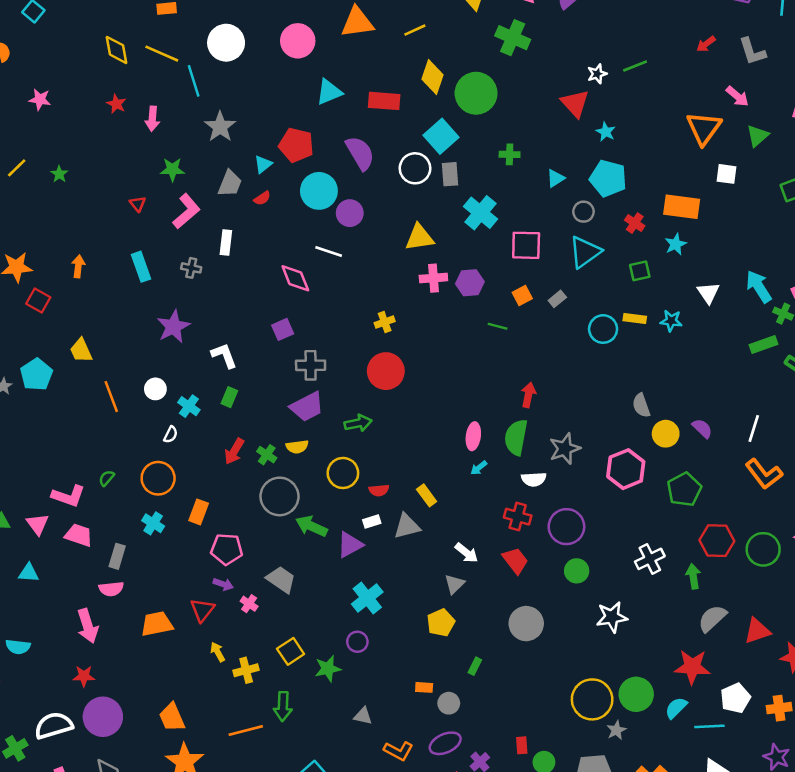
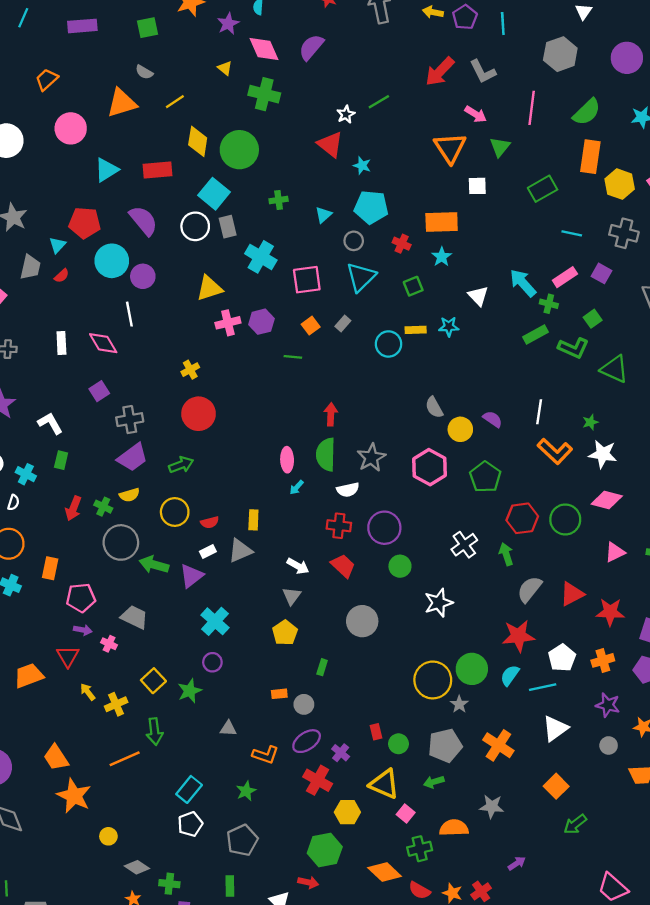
red arrow: (706, 44) -> (440, 72), size x1.8
white rectangle: (226, 242) -> (61, 343), moved
white line: (329, 251) -> (129, 314), turned 70
yellow rectangle: (427, 495) -> (253, 520), turned 48

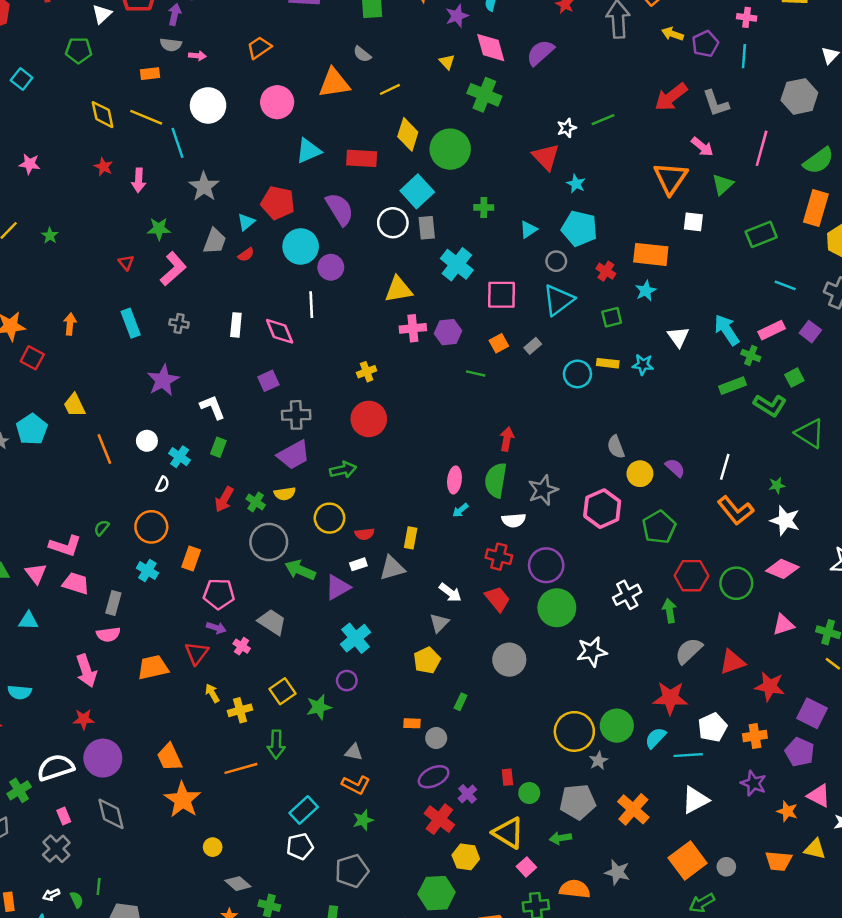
green circle: (400, 566) -> (557, 608), size x1.6
gray circle: (609, 745) -> (726, 867), moved
orange L-shape: (265, 755) -> (356, 785), moved
orange square: (556, 786) -> (688, 860), size x1.4

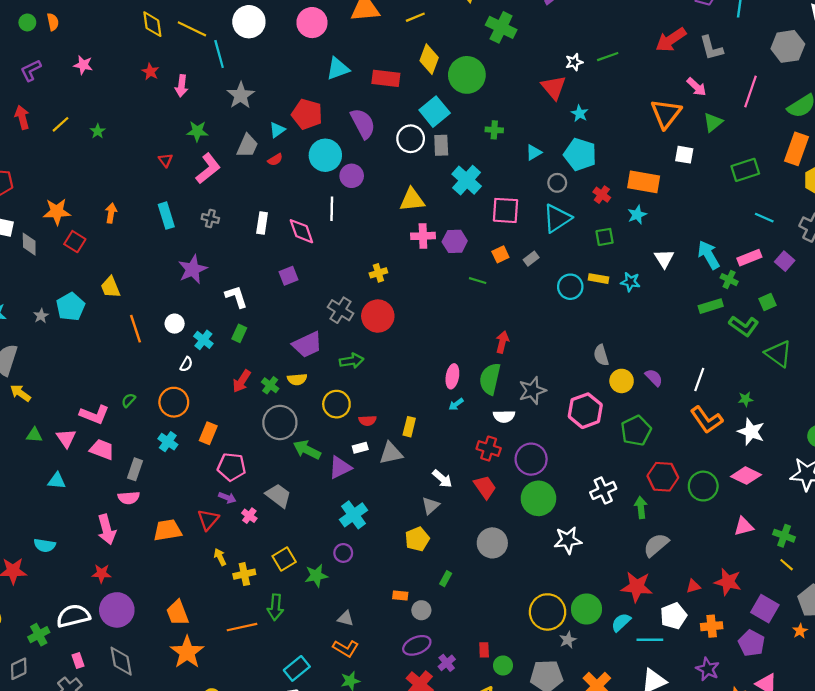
gray cross: (296, 415) -> (341, 310), moved, turned 30
red triangle: (732, 662) -> (693, 586), moved, size x0.6

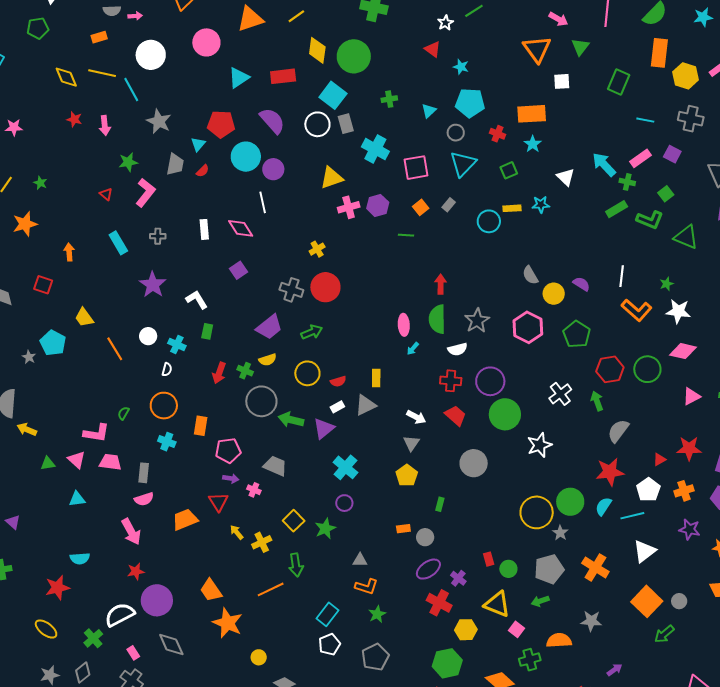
red triangle: (554, 87) -> (433, 49), size x0.7
green rectangle: (745, 170) -> (619, 82), turned -35
orange star: (57, 212) -> (25, 224), moved

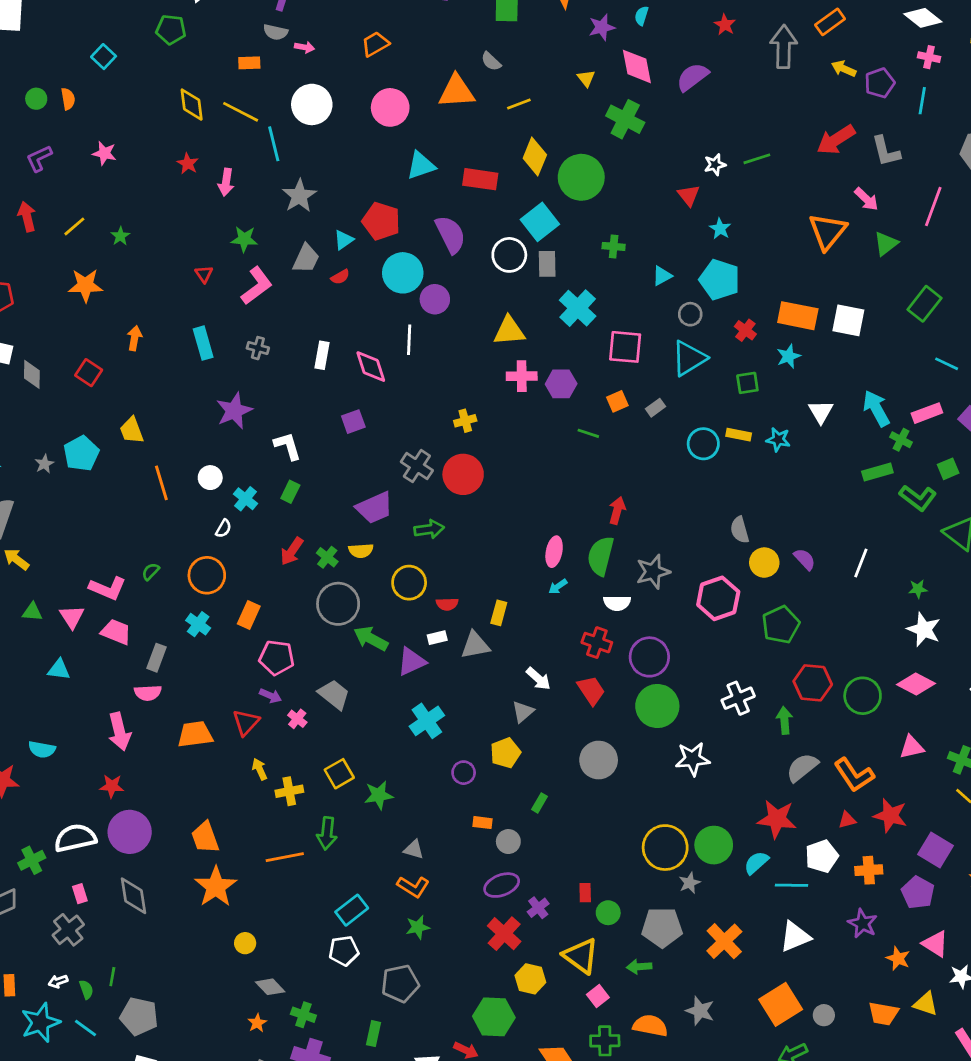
white square: (562, 81) -> (848, 320), moved, size x1.4
orange L-shape: (637, 310) -> (854, 775), moved
purple circle: (344, 503) -> (464, 773), moved

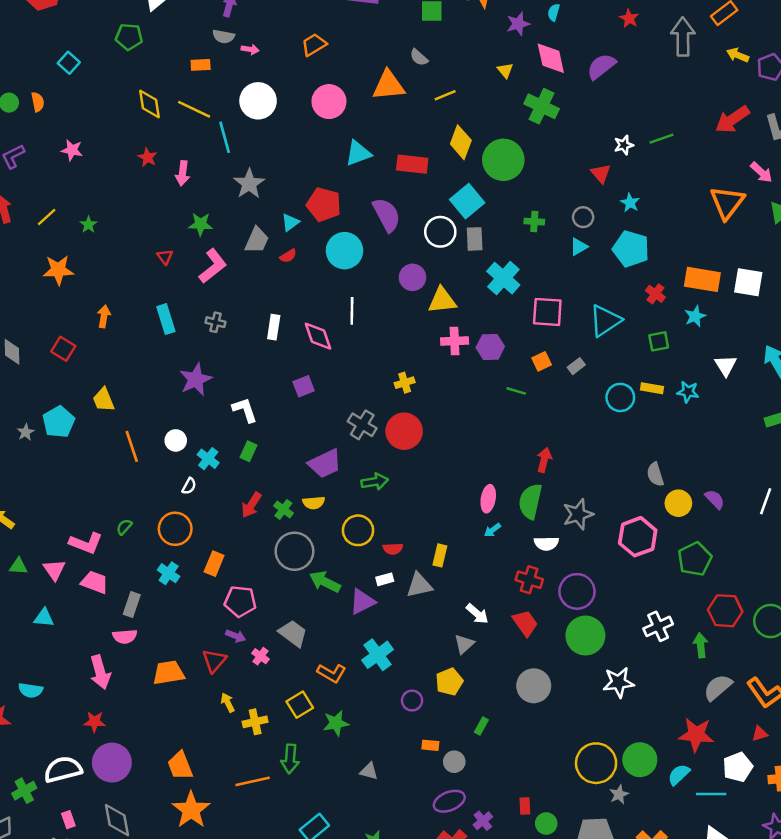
purple circle: (435, 299) -> (413, 277), moved
gray circle: (690, 314) -> (583, 217), moved
orange L-shape: (413, 887) -> (332, 673), moved

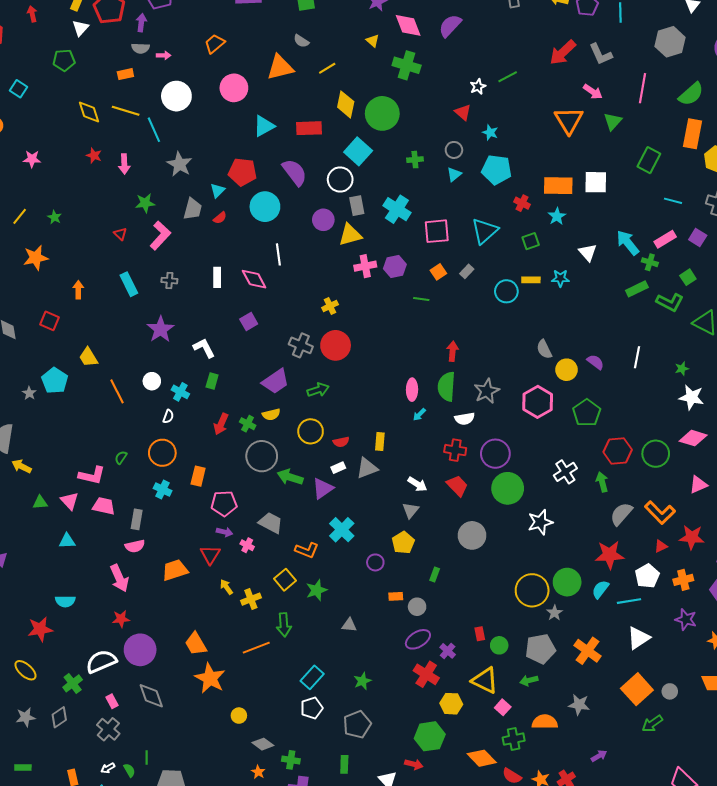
gray rectangle: (475, 239) -> (357, 206), moved

